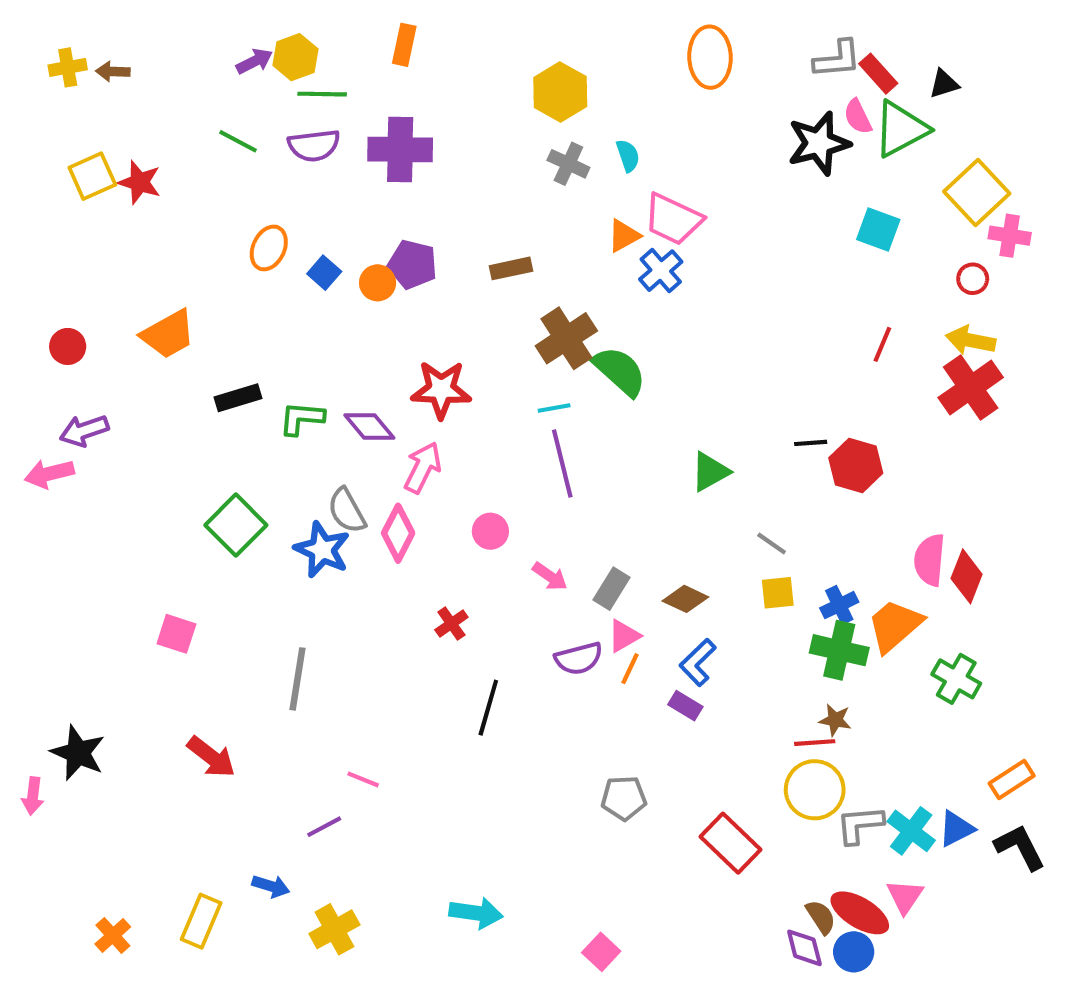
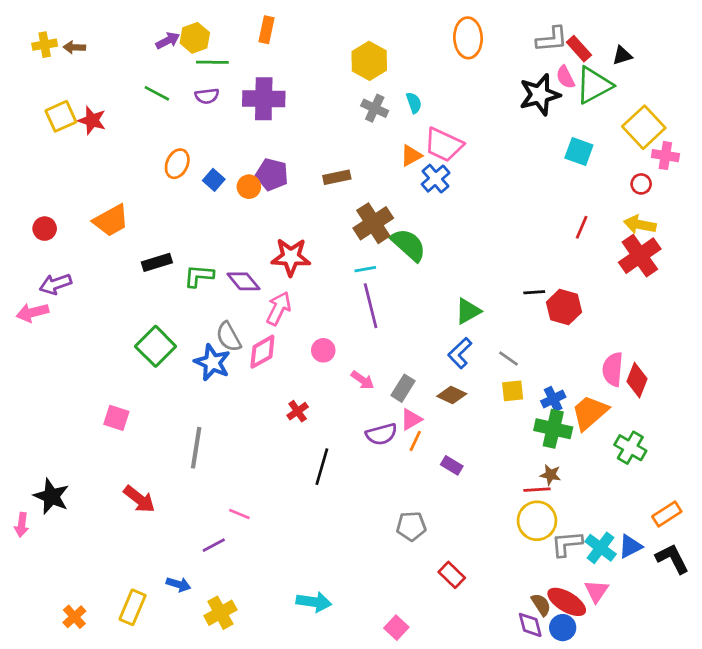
purple semicircle: (314, 145) -> (207, 96), size x0.7
pink diamond: (398, 533) -> (262, 352), turned 33
blue L-shape: (698, 663) -> (460, 353), moved
red rectangle: (731, 843) -> (452, 575), moved, size x0.7

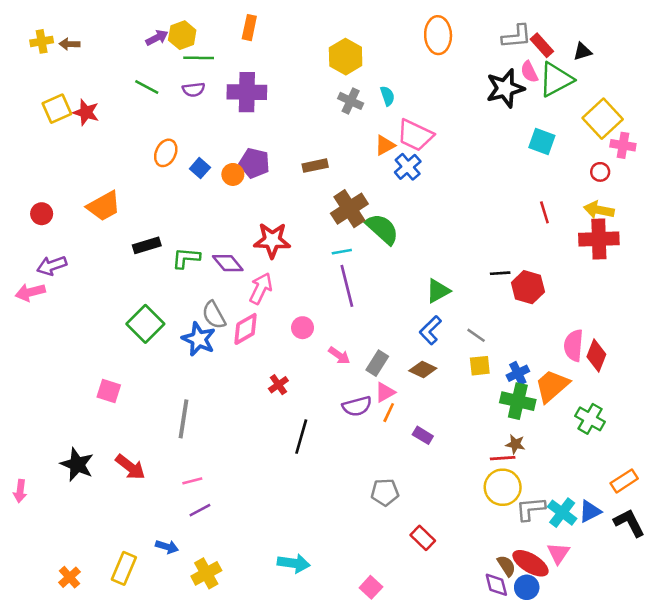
red line: (582, 227) -> (544, 212), turned -40
red cross: (640, 256) -> (599, 239), turned 33
black star: (51, 496) -> (77, 464), moved
pink line: (239, 514) -> (192, 481), moved, turned -36

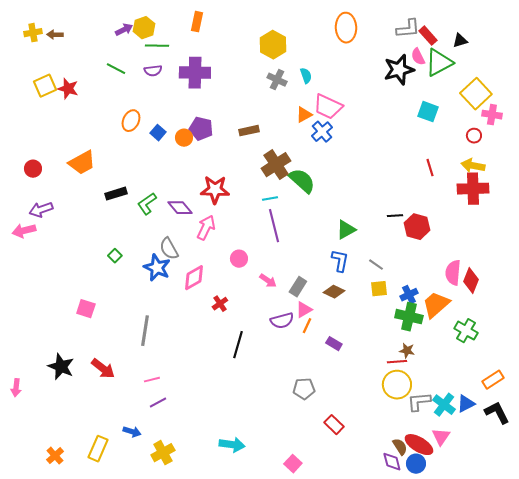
green L-shape: (186, 258) -> (147, 204), turned -40
green square: (145, 324) -> (115, 256), size x0.5
pink diamond: (246, 329) -> (194, 278), moved
blue L-shape: (430, 330) -> (340, 261), turned 145

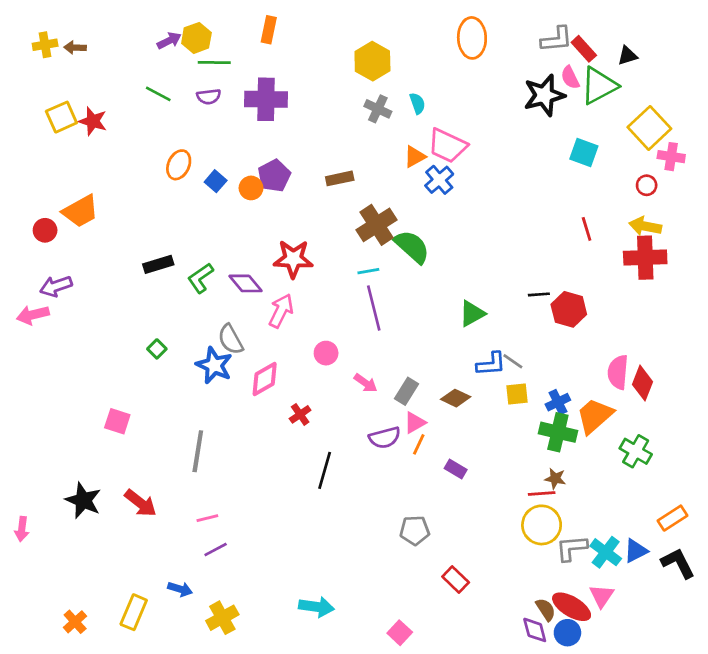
purple pentagon: (201, 129) -> (274, 176), turned 30
orange trapezoid: (82, 163) -> (80, 211), moved
blue L-shape: (340, 261) -> (491, 364), moved, turned 75

